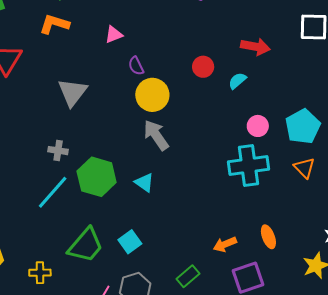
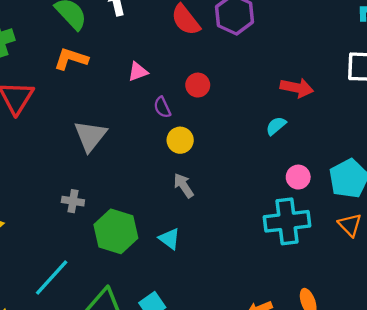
red circle: (203, 67) -> (198, 85), moved
yellow circle: (152, 95) -> (180, 140), size x0.7
gray arrow: (156, 135) -> (184, 186), size x0.7
cyan line: (53, 192) -> (52, 277), moved

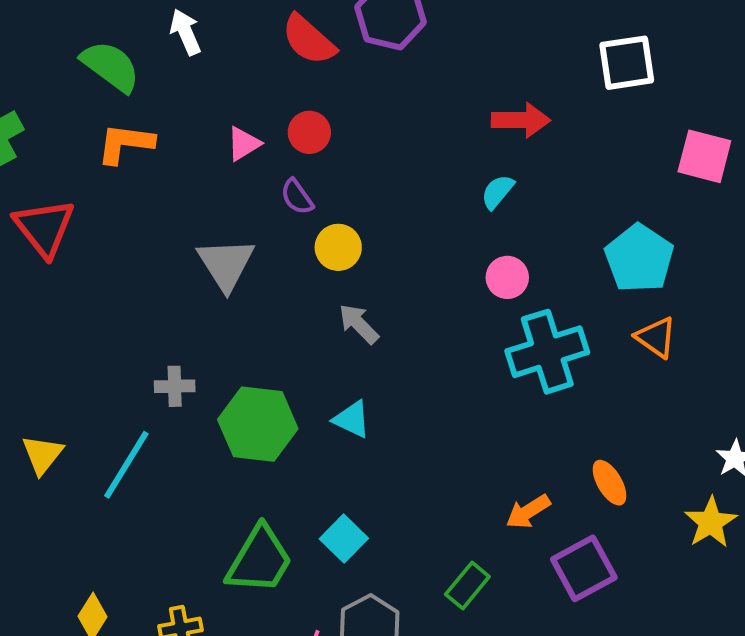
red circle: (198, 85) -> (309, 132), moved
gray triangle: (90, 136) -> (226, 264), moved
pink circle: (298, 177) -> (507, 277), moved
cyan line: (52, 277) -> (126, 465), moved

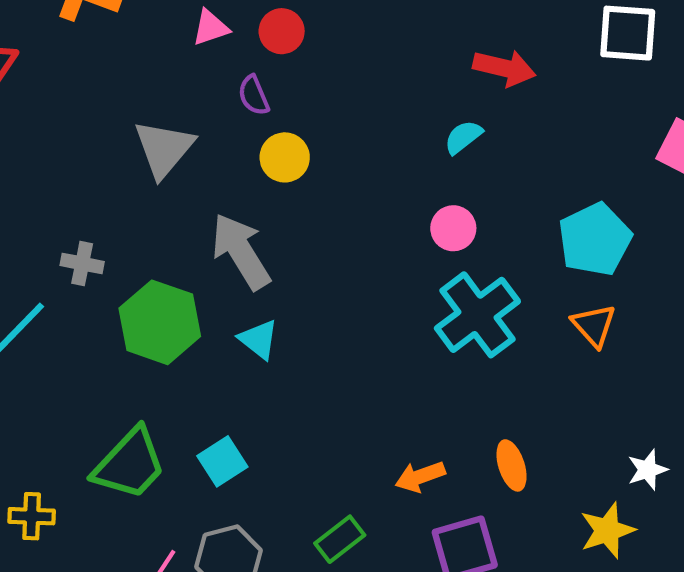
gray arrow: (359, 324) -> (241, 251), moved, size x1.6
cyan cross: (547, 352) -> (477, 315), turned -32

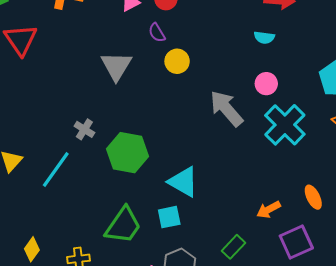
cyan semicircle: (463, 137) -> (264, 37), turned -126
gray arrow: (241, 251) -> (226, 108), moved
gray cross: (82, 264) -> (84, 129), turned 30
cyan triangle: (259, 339) -> (183, 182), moved, size x1.5
cyan square: (222, 461) -> (169, 217), turned 30

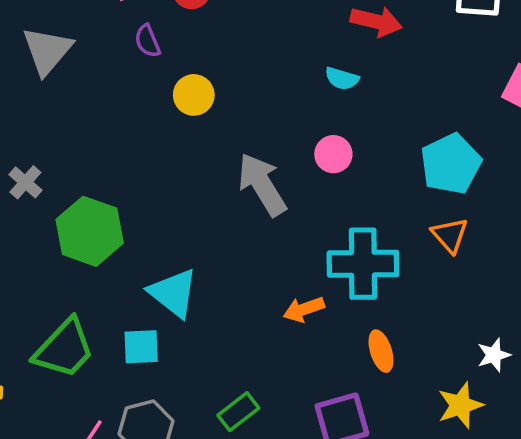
purple semicircle: (157, 33) -> (148, 41), moved
gray triangle: (116, 66) -> (47, 51), moved
cyan cross: (285, 125) -> (363, 264), moved, turned 36
orange arrow: (269, 210) -> (304, 309), moved

